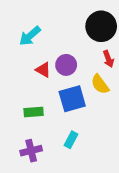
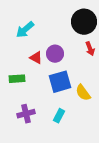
yellow semicircle: (100, 84) -> (83, 93), moved
green rectangle: (34, 112) -> (17, 79), moved
purple cross: (31, 151) -> (26, 114), moved

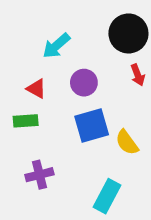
cyan arrow: (25, 30) -> (56, 46), moved
red triangle: (36, 58) -> (36, 89), moved
cyan rectangle: (59, 116) -> (107, 196), moved, size x1.5

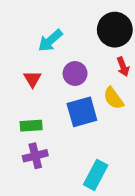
red triangle: (36, 89) -> (33, 79), turned 30
green rectangle: (26, 121) -> (31, 126), moved
yellow semicircle: (127, 142) -> (113, 98), moved

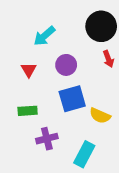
yellow semicircle: (113, 98) -> (100, 116), moved, turned -30
purple cross: (35, 156) -> (47, 139), moved

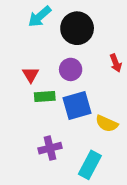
black circle: (101, 26) -> (77, 28), moved
cyan arrow: (44, 36) -> (40, 17), moved
green rectangle: (28, 111) -> (45, 97), moved

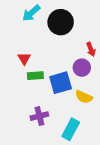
purple circle: (71, 69) -> (82, 68), moved

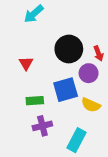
black circle: (61, 22) -> (69, 49), moved
green rectangle: (35, 76) -> (35, 101), moved

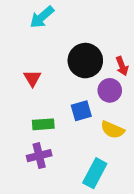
blue square: (66, 90) -> (81, 111), size x0.7
purple cross: (42, 126) -> (39, 156), moved

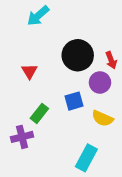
green rectangle: (43, 124) -> (39, 113), turned -48
purple cross: (39, 156) -> (22, 137), moved

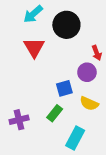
black circle: (78, 55) -> (66, 25), moved
red triangle: (29, 71) -> (34, 47), moved, size x1.5
green rectangle: (39, 113) -> (55, 113), moved

